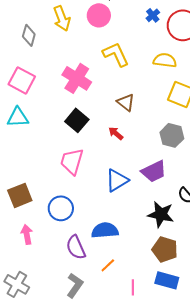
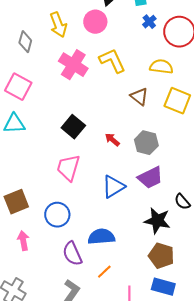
pink cross: (77, 78) -> (73, 65), moved
brown triangle: (126, 102) -> (139, 97), moved
gray hexagon: (172, 135) -> (146, 143), moved

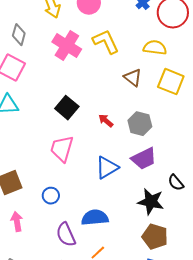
gray diamond: (25, 42) -> (19, 35), moved
blue circle: (57, 215) -> (51, 196), size x0.7

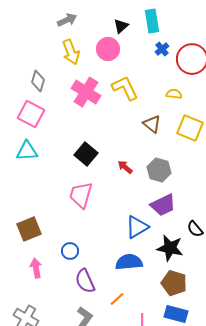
yellow semicircle: (155, 48) -> (174, 94), size x0.7
blue triangle: (107, 168) -> (137, 227), moved
blue circle: (51, 196) -> (70, 251), moved
blue semicircle: (95, 218) -> (129, 262), moved

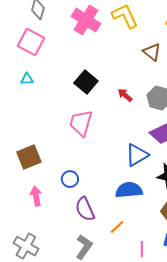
cyan triangle: (27, 151) -> (27, 79), size x0.6

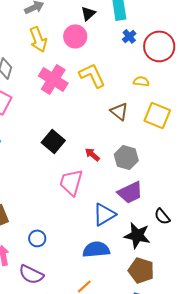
pink trapezoid: (81, 123) -> (71, 182), moved
purple semicircle: (85, 209) -> (31, 274), moved, turned -40

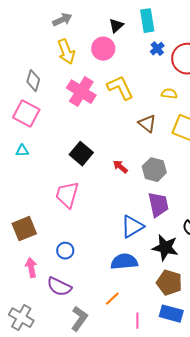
pink trapezoid: (71, 182) -> (67, 195), moved
purple trapezoid: (130, 192) -> (158, 205), turned -76

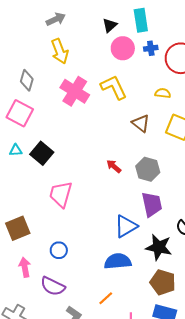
pink circle: (103, 49) -> (123, 48), moved
blue cross: (157, 49) -> (151, 48), turned 32
black square: (81, 154) -> (42, 153), moved

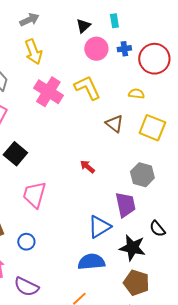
cyan rectangle: (141, 20) -> (114, 21), size x0.6
gray hexagon: (148, 169) -> (142, 175), moved
blue circle: (59, 250) -> (26, 242), moved

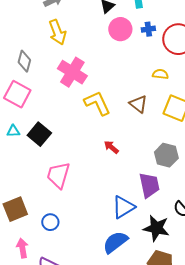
yellow L-shape: (87, 88) -> (97, 103), moved
blue semicircle: (91, 262) -> (115, 242), turned -32

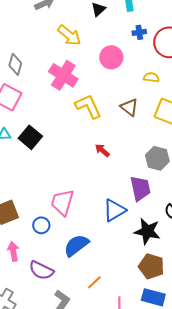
pink circle: (120, 29) -> (111, 57), moved
yellow arrow: (57, 32) -> (69, 35), moved, turned -30
pink trapezoid: (58, 175) -> (62, 202), moved
blue semicircle: (115, 242) -> (76, 245), moved

